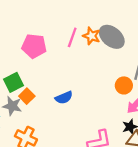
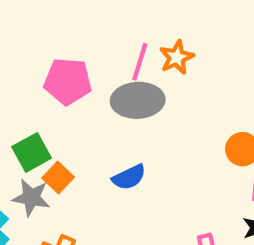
orange star: (92, 36) -> (177, 57), turned 30
gray ellipse: (112, 37) -> (138, 100), moved, turned -40

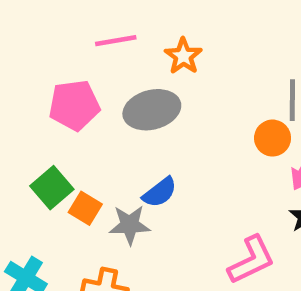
pink line: (140, 62) -> (116, 41), moved, turned 75
gray star: (31, 198) -> (130, 225), moved

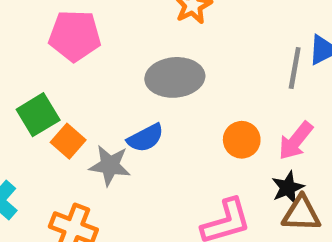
gray ellipse: (152, 110) -> (175, 77), moved
orange circle: (273, 138) -> (242, 140), moved

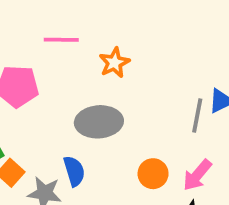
blue semicircle: (146, 138) -> (74, 171), turned -80

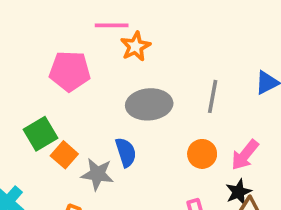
orange star: (114, 63) -> (135, 46), moved
gray line: (197, 115) -> (213, 96), moved

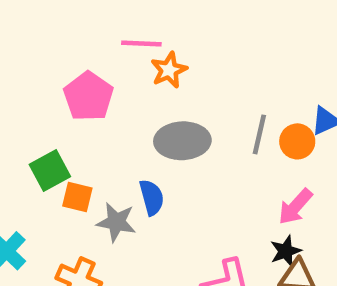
pink pentagon: (70, 71) -> (88, 96), turned 30
orange circle: (202, 154) -> (297, 141), moved
orange square: (64, 155) -> (77, 197), turned -30

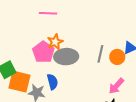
orange star: (169, 70) -> (55, 42), moved
pink pentagon: (88, 96) -> (43, 52), moved
orange square: (77, 197) -> (19, 82), size x1.6

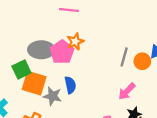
gray ellipse: (66, 57) -> (41, 50), moved
pink arrow: (116, 86) -> (127, 91), moved

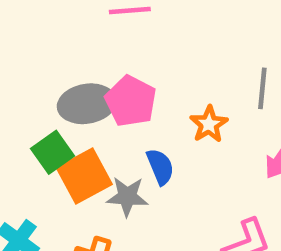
orange star: (75, 42) -> (209, 124), moved
orange square: (34, 83) -> (84, 176), turned -35

